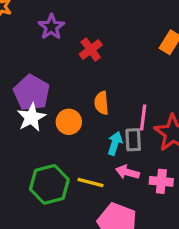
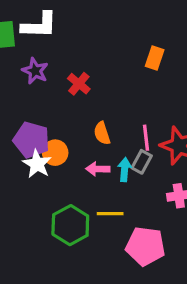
orange circle: (69, 122) -> (55, 153), moved
gray rectangle: (133, 140) -> (142, 162), turned 45
pink arrow: (127, 172) -> (98, 169), moved

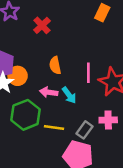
gray rectangle: (142, 162) -> (85, 130), moved
cyan arrow: (125, 170) -> (69, 95), turned 132
green hexagon: (70, 225) -> (26, 115), moved

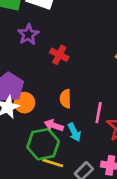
red cross: (42, 25) -> (59, 55), turned -30
green hexagon: (26, 115) -> (43, 144), moved

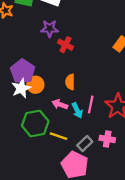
purple star: (28, 34) -> (50, 29), moved, turned 30
pink line: (99, 113) -> (91, 104), moved
green hexagon: (43, 144) -> (35, 124), moved

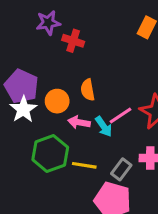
orange circle: (35, 85) -> (57, 101), moved
pink line: (91, 104) -> (120, 115), turned 54

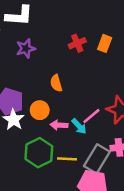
red cross: (73, 41) -> (77, 43), moved, turned -35
orange semicircle: (88, 90) -> (56, 83), moved
gray rectangle: (121, 169) -> (97, 159), size x1.6

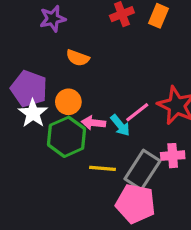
orange semicircle: (56, 83) -> (78, 58), moved, turned -56
green hexagon: (39, 153) -> (67, 137), moved

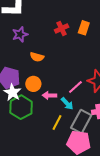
cyan arrow: (120, 125) -> (67, 104), moved
green hexagon: (67, 137) -> (21, 107), moved
yellow line: (103, 168) -> (57, 123), turned -63

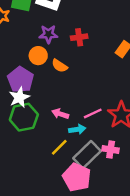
red cross: (62, 28) -> (79, 37), moved
orange circle: (33, 84) -> (38, 56), moved
cyan arrow: (67, 104) -> (77, 129), turned -72

